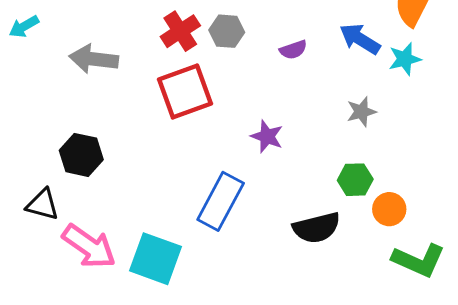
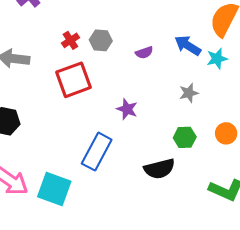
red cross: (180, 31) -> (70, 40), size x0.7
orange circle: (389, 209) -> (226, 133), moved

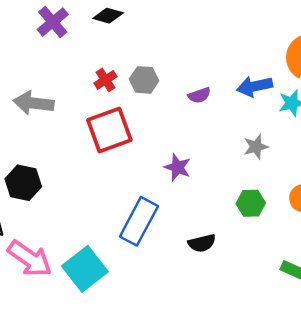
blue arrow: (188, 45) -> (255, 86), turned -44
black semicircle: (159, 169) -> (202, 243), moved, size x0.7
cyan square: (54, 189) -> (85, 269), turned 32

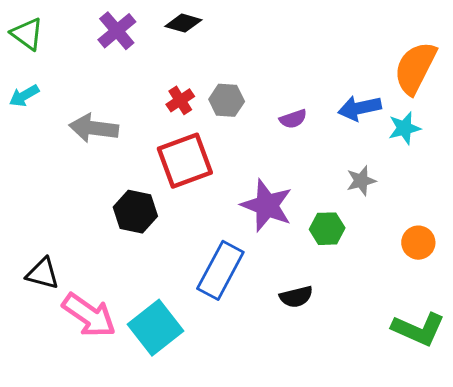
purple star: (177, 167) -> (267, 205), size x1.6
black hexagon: (23, 183) -> (135, 212), moved
green hexagon: (251, 203) -> (327, 229), moved

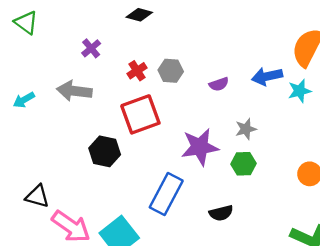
purple cross: (117, 31) -> (91, 48), moved, size x0.7
cyan arrow: (24, 96) -> (24, 100), moved
gray star: (361, 181) -> (246, 129), moved
purple star: (267, 205) -> (200, 147), turned -30

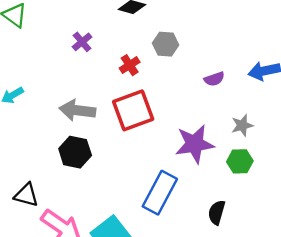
gray hexagon: (171, 71) -> (166, 44), moved
gray arrow: (74, 91) -> (77, 110), moved
black hexagon: (105, 151) -> (75, 152), moved
black semicircle: (221, 213) -> (217, 212), turned 120

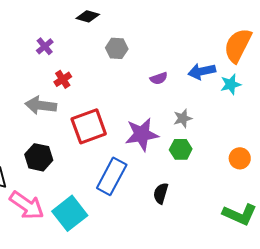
red cross: (130, 65) -> (63, 79), moved
red square: (133, 110) -> (89, 126), moved
black hexagon: (75, 152) -> (39, 157), moved

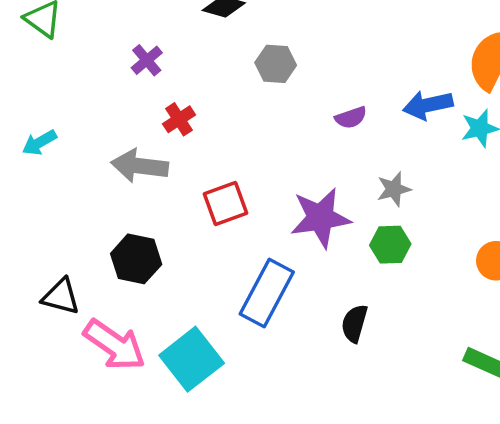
red square: (89, 126) -> (226, 203), size x0.7

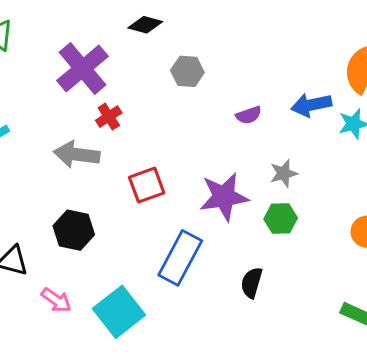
purple cross: (147, 60) -> (83, 68), size x2.0
pink arrow: (115, 345) -> (56, 300), size x0.6

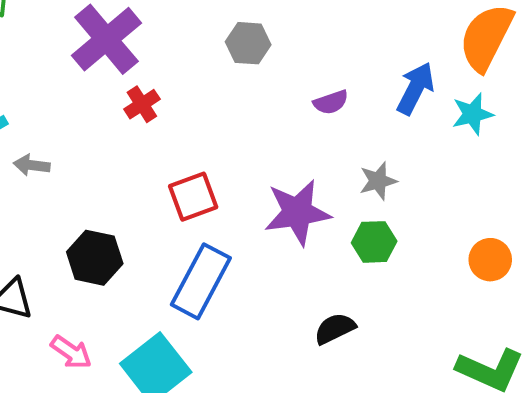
blue arrow: (311, 105) -> (415, 88), turned 129
gray arrow: (77, 154) -> (32, 165), moved, size x0.6
blue rectangle: (180, 258) -> (201, 281), moved
black semicircle: (252, 283) -> (335, 329), turned 48

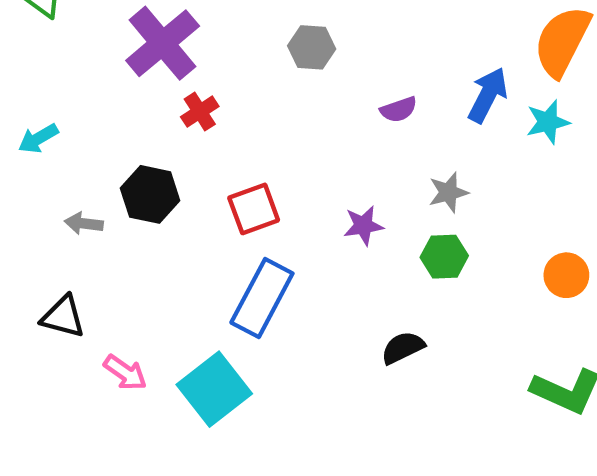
gray arrow: (32, 165) -> (84, 223), moved
purple star: (297, 212) -> (363, 226), size x0.6
black hexagon: (95, 258) -> (150, 194), moved

